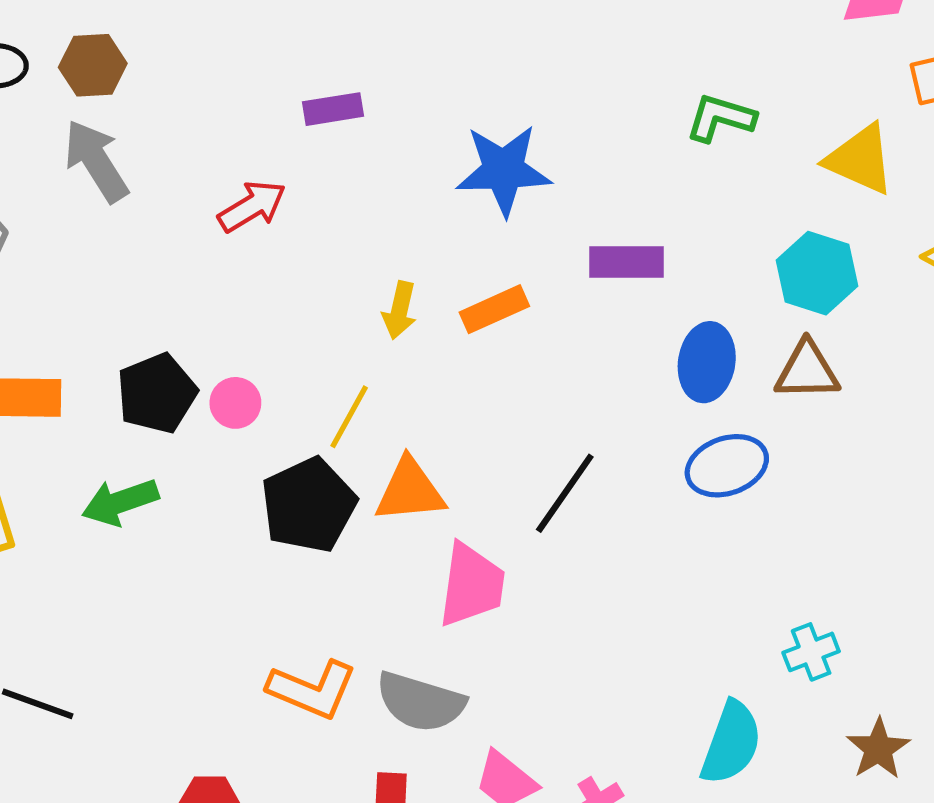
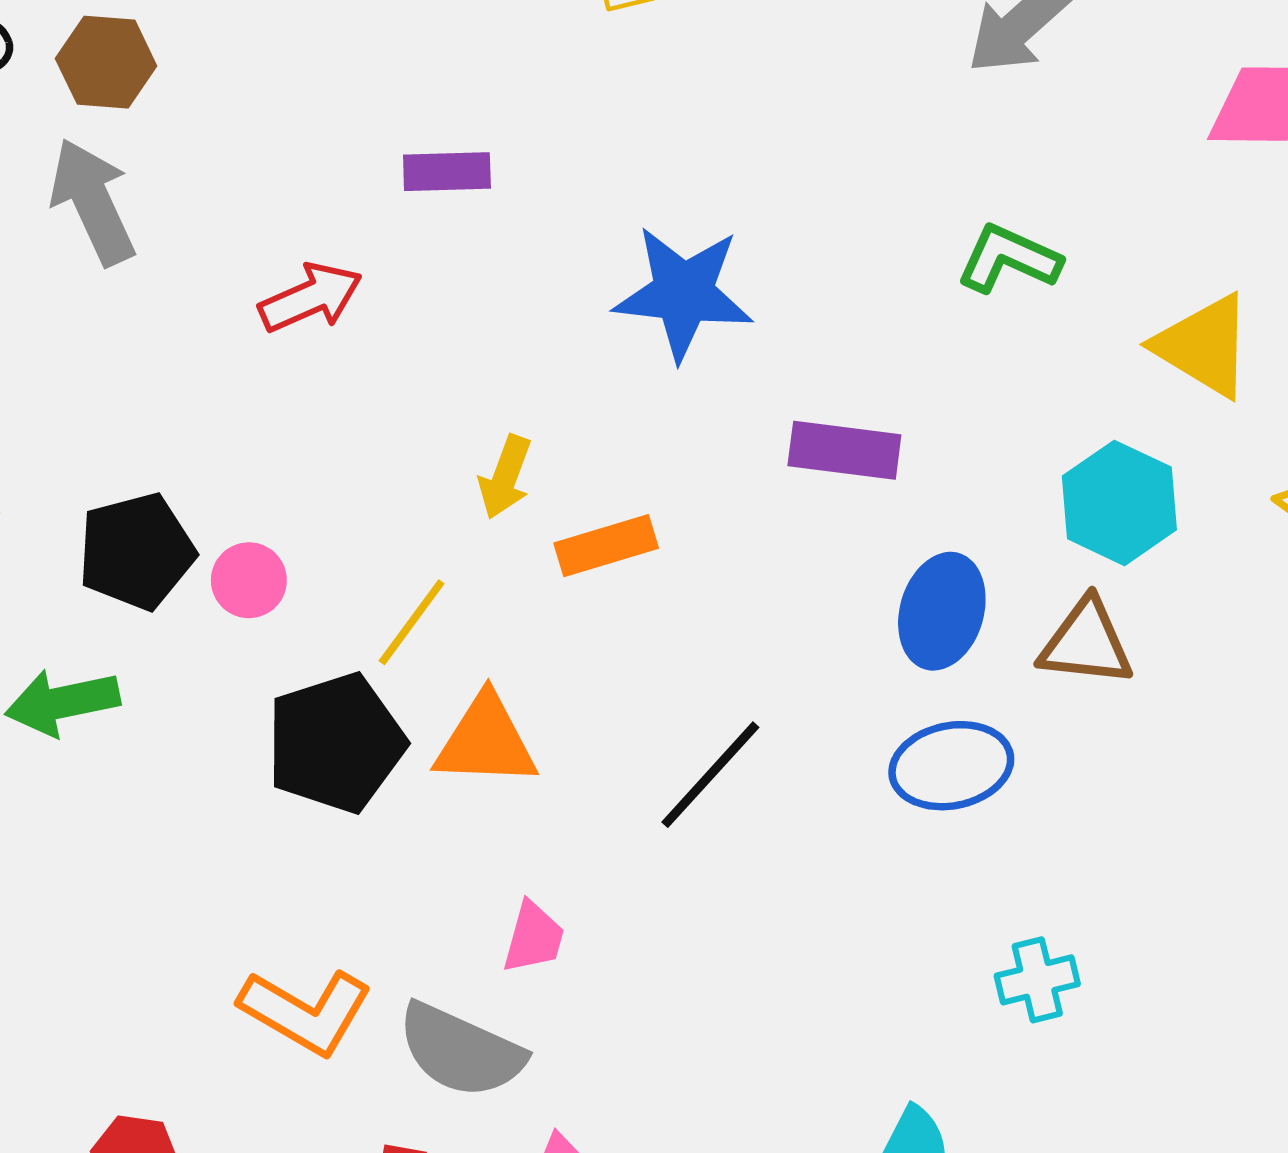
orange rectangle: (494, 309) -> (606, 546), moved
pink trapezoid: (471, 585) -> (534, 938), moved, size x0.6
cyan cross: (811, 652) -> (1037, 980), moved

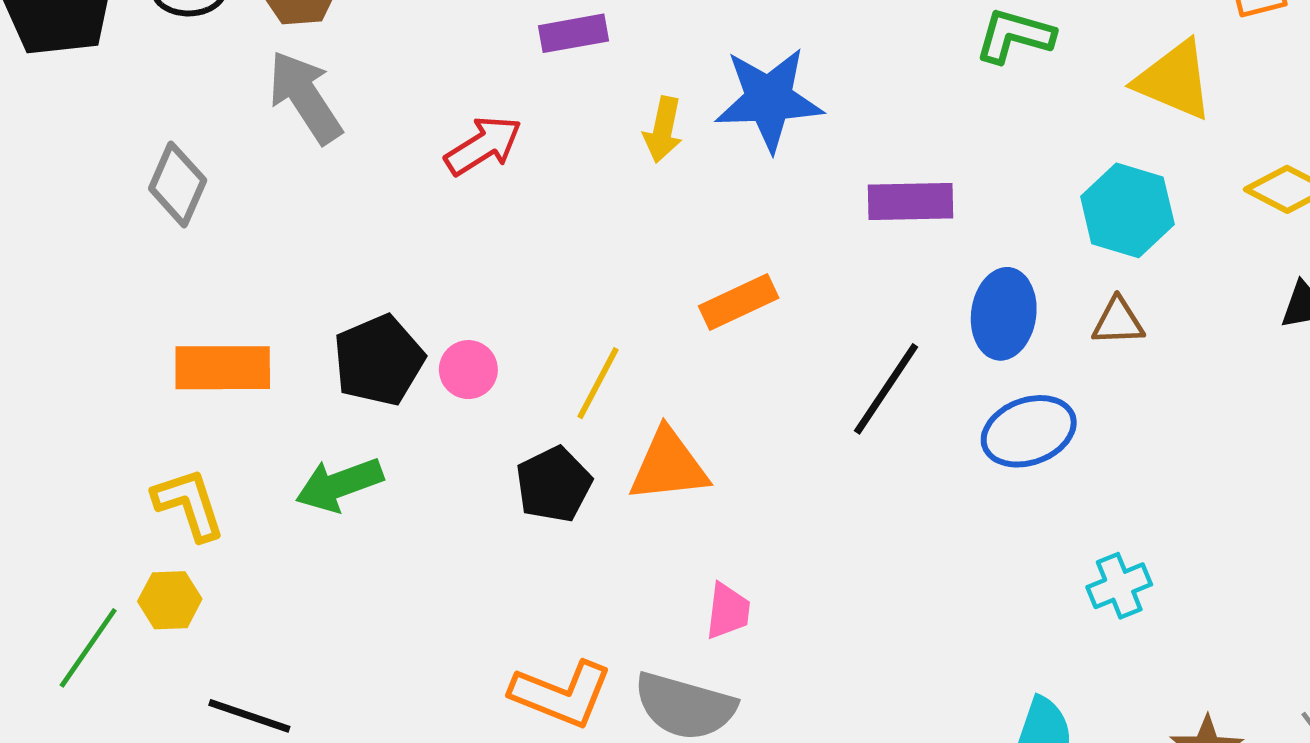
yellow arrow: (505, 477) -> (663, 130), moved
brown triangle: (1086, 643) -> (1118, 322), size x0.7
black pentagon: (336, 743) -> (554, 484), size x0.7
black line: (710, 775) -> (886, 389), moved

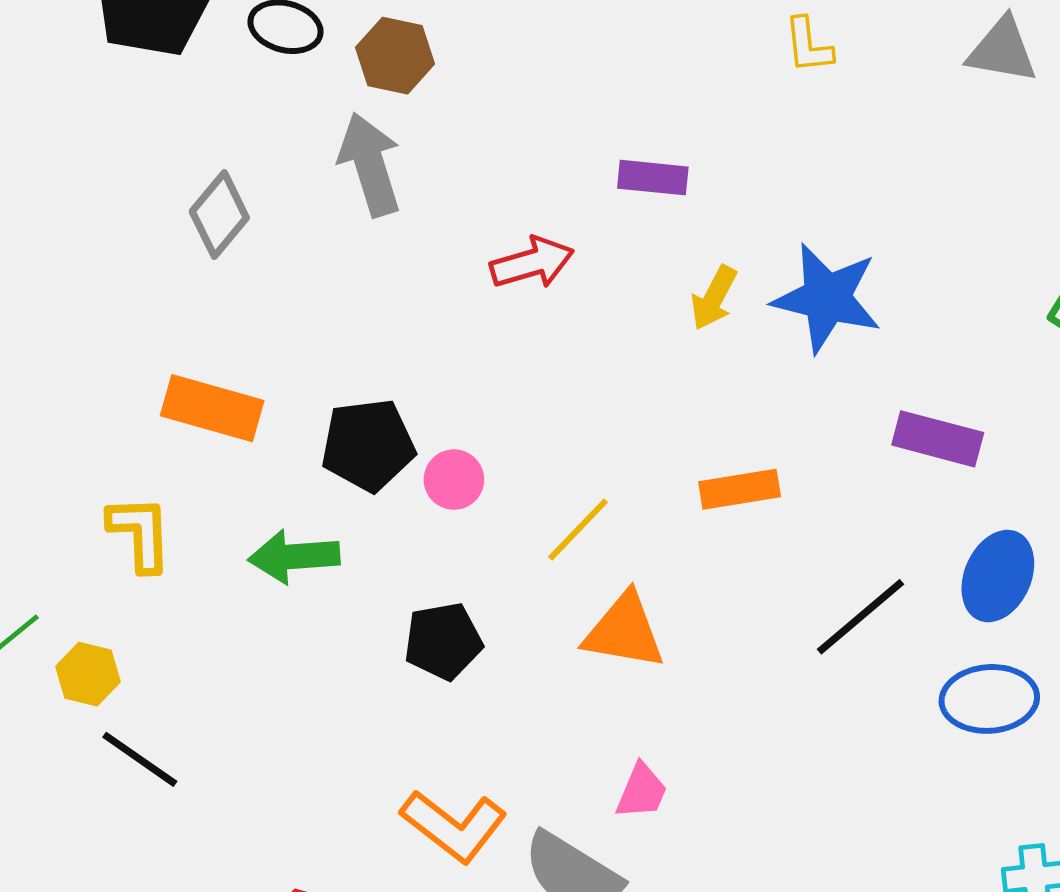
black pentagon: (554, 484) -> (443, 641), moved
yellow hexagon: (170, 600) -> (88, 674), moved

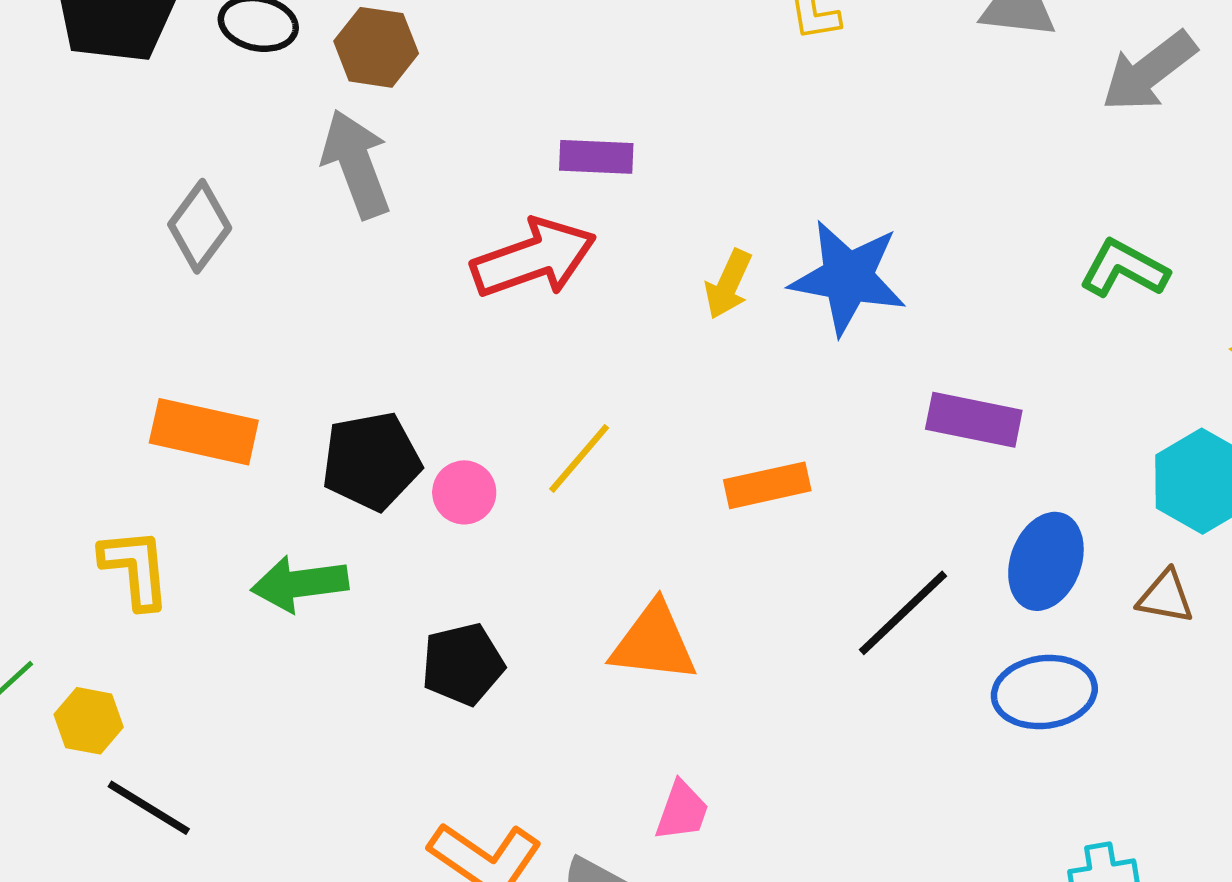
purple rectangle: (653, 178) -> (596, 157), moved
red arrow: (532, 263) -> (534, 258), size x1.4
yellow line: (578, 530) -> (579, 458), moved

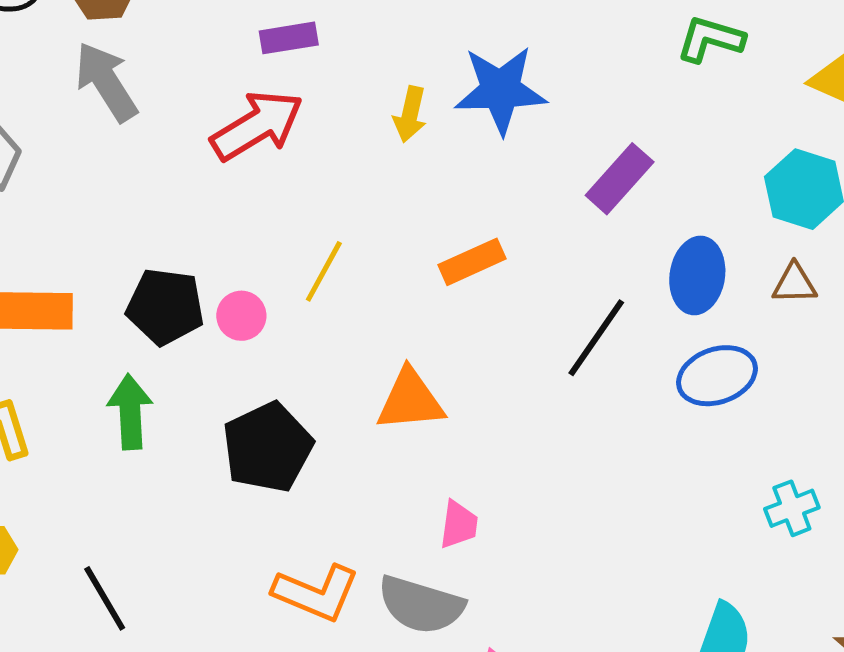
purple rectangle: (974, 420) -> (620, 179), turned -48
black pentagon: (371, 461) -> (165, 307), turned 30
green arrow: (300, 584) -> (130, 412), turned 106
black pentagon: (463, 664) -> (268, 447), size x1.4
black line: (149, 808) -> (105, 598), moved, turned 40

